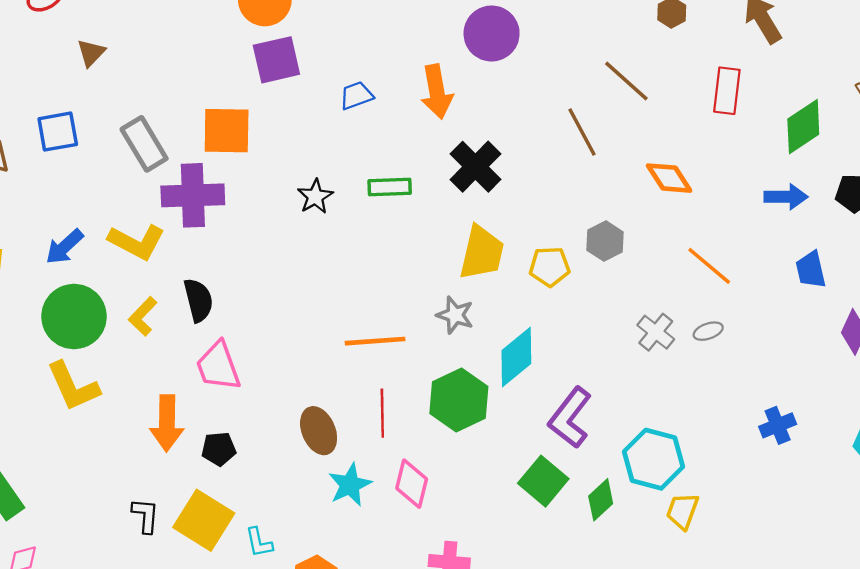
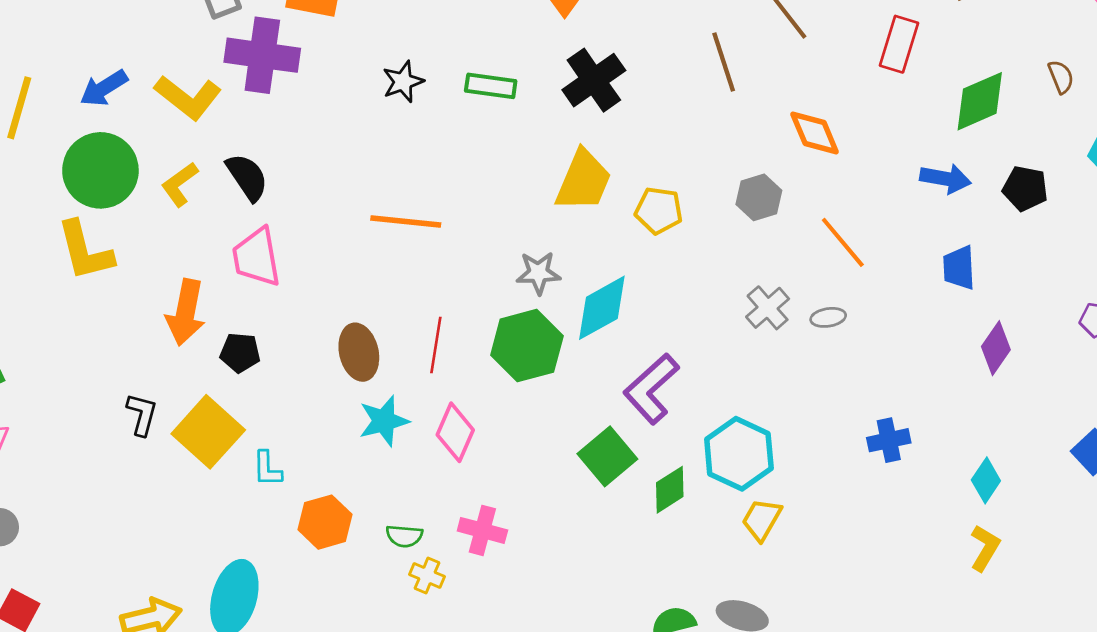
gray hexagon: (605, 241) -> (759, 197), moved
black semicircle: (198, 300) -> (247, 177), turned -30
gray star: (455, 315) -> (538, 273), moved, turned -30
orange line: (375, 341) -> (406, 222), moved

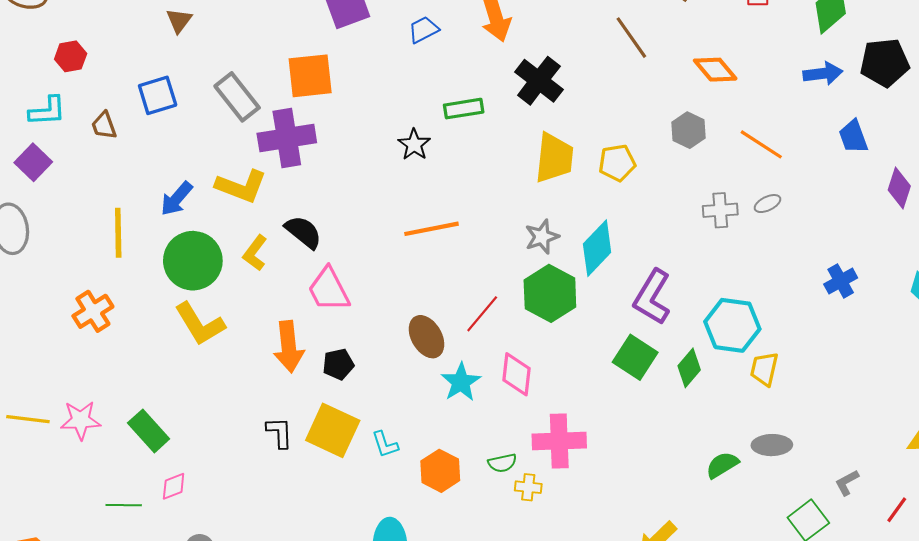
black star: (403, 82) -> (414, 145), moved
black pentagon: (1025, 188) -> (885, 63), size x1.4
gray cross: (768, 308) -> (720, 210), turned -36
red line: (436, 345) -> (482, 314), turned 48
pink cross: (482, 530) -> (559, 441), size x1.4

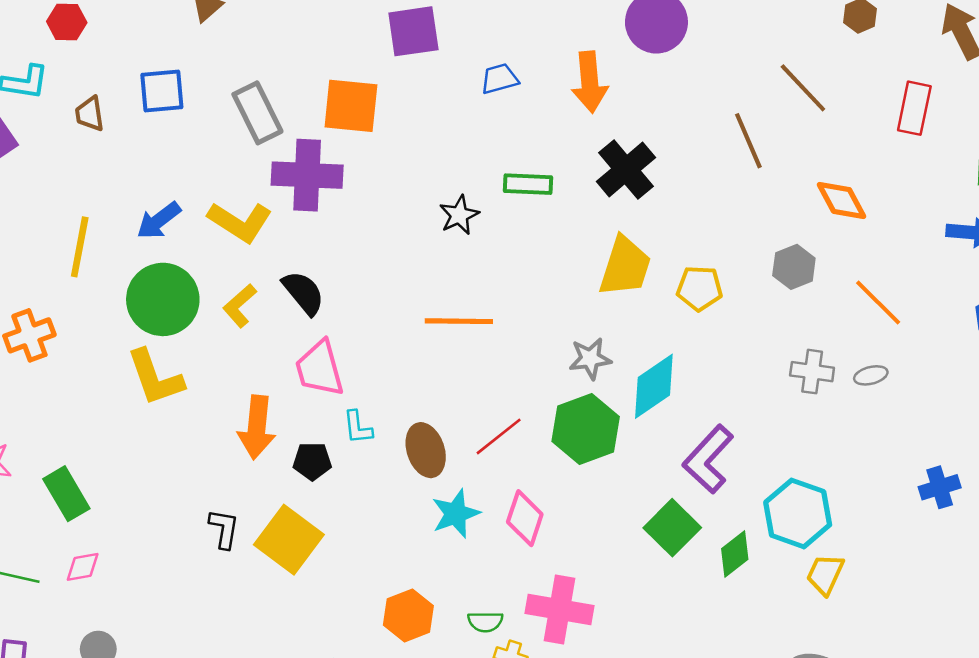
cyan L-shape: (385, 444) -> (358, 427), moved

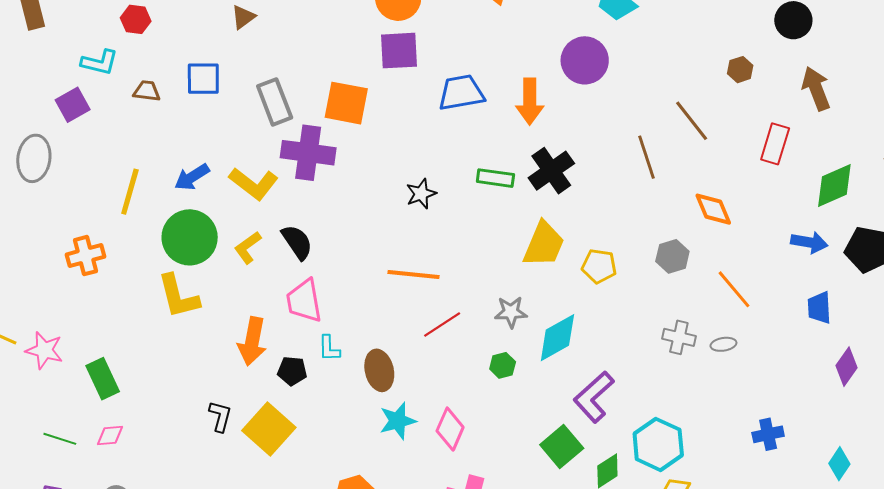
blue trapezoid: (499, 79) -> (461, 93), size x1.6
brown trapezoid: (90, 114) -> (147, 91), turned 100
green rectangle: (528, 184) -> (495, 178), moved
green hexagon: (586, 429) -> (503, 365), size x0.5
red line: (499, 436) -> (442, 325), moved

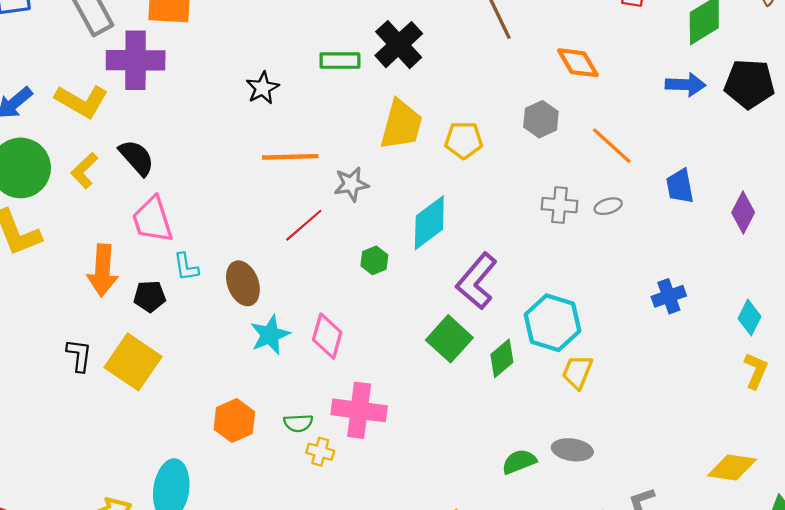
orange line: (414, 275) -> (290, 157), moved
blue trapezoid: (819, 308) -> (680, 186), moved
gray star: (511, 312) -> (351, 184), moved

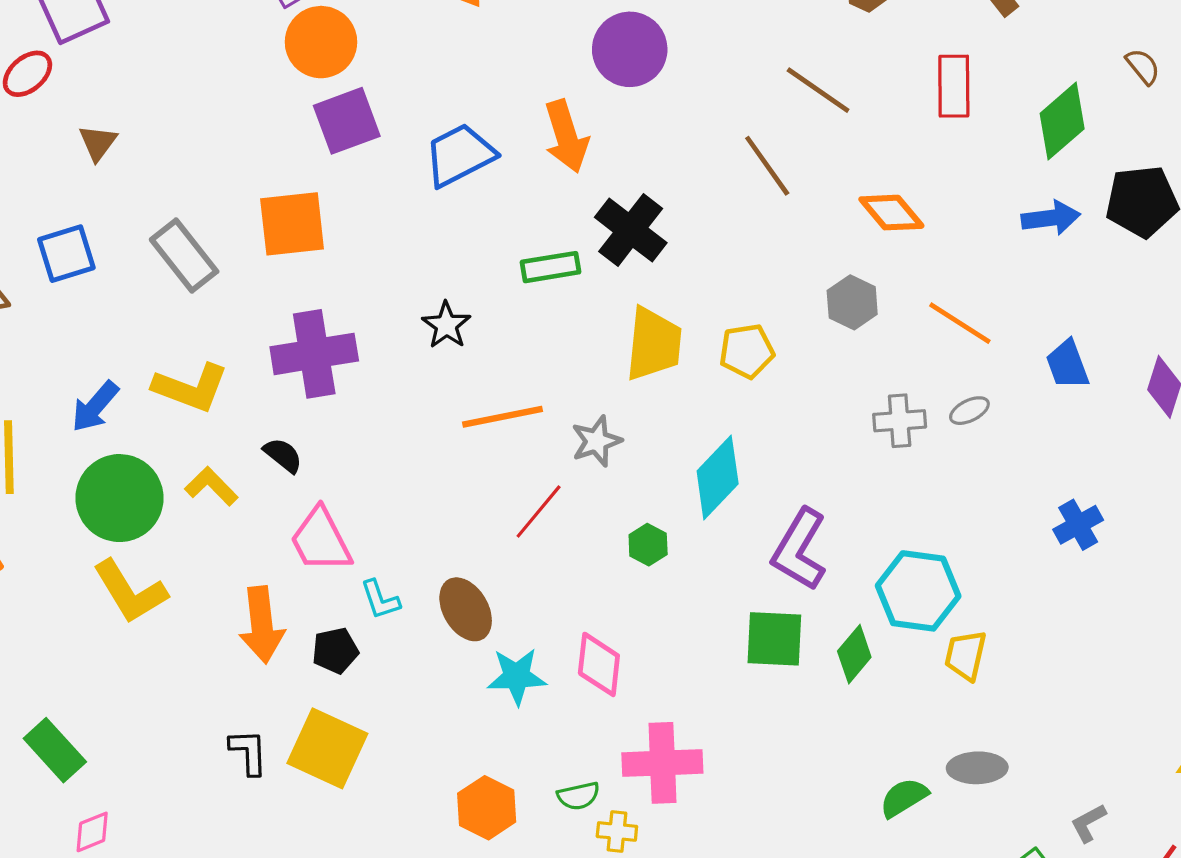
purple cross: (136, 60) -> (314, 354), moved
black semicircle: (137, 158) -> (283, 455), size x0.7
yellow L-shape: (84, 170) -> (211, 486), turned 99
cyan star: (270, 335) -> (517, 676), turned 30
green square: (449, 339) -> (774, 639), turned -30

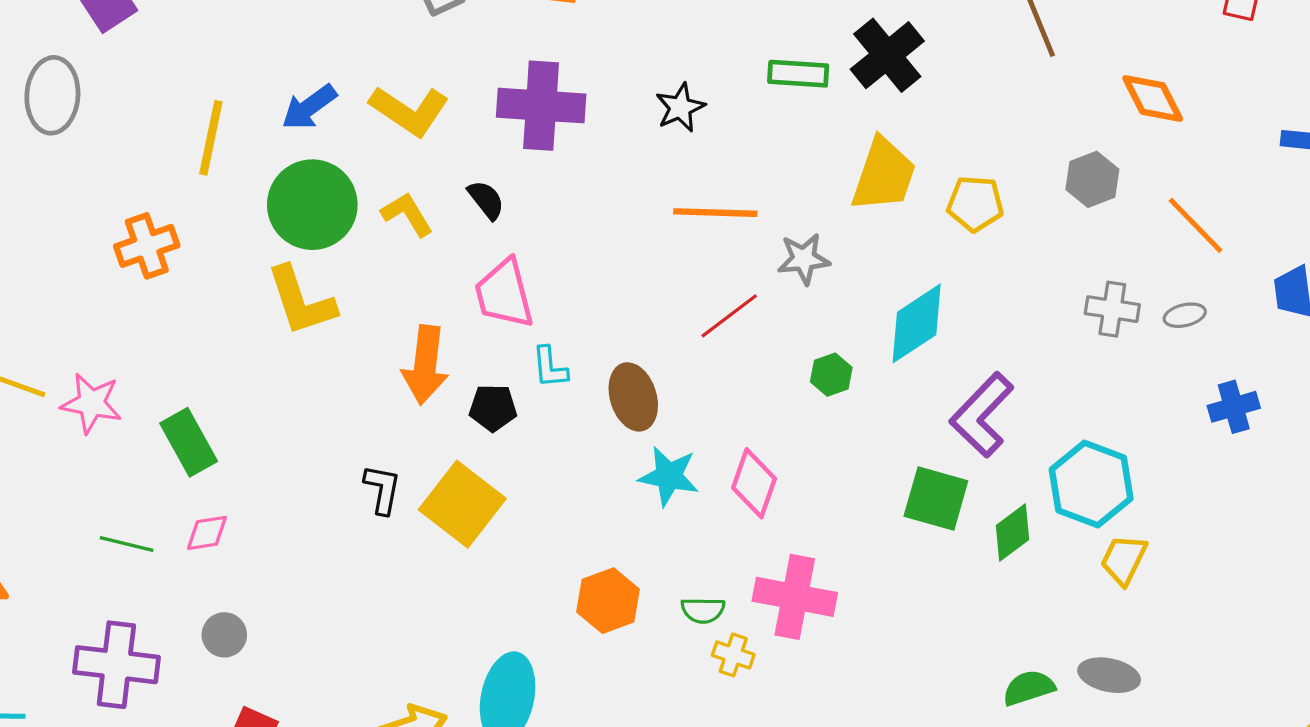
blue cross: (1078, 525) -> (1234, 407), moved

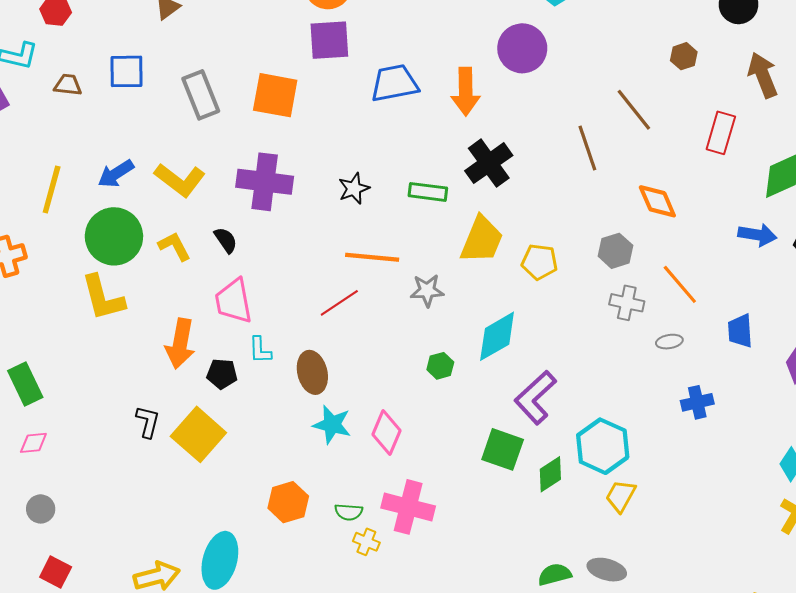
green rectangle: (798, 74) -> (428, 192), moved
gray cross: (1112, 309) -> (627, 303), moved
red line: (729, 316) -> (339, 303), moved

